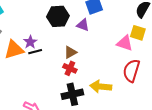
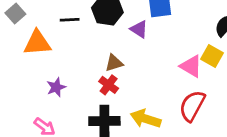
purple star: (30, 42) -> (56, 87), moved
black line: (35, 52) -> (70, 20), moved

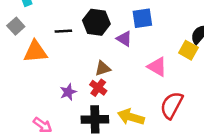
yellow square: (212, 56) -> (188, 50), moved
pink triangle: (191, 66) -> (157, 67), moved
purple star: (56, 87) -> (68, 92), moved

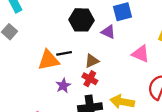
black line: (63, 31) -> (64, 53), moved
orange triangle: (35, 52) -> (49, 60), moved

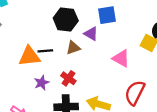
brown triangle: (92, 61) -> (73, 48), moved

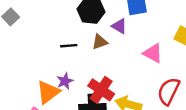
orange triangle: (29, 56) -> (48, 92), moved, turned -30
red cross: (68, 78) -> (101, 90), moved, size x1.5

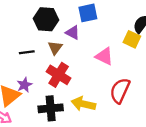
brown triangle: (100, 42) -> (55, 48), turned -32
red cross: (101, 90) -> (59, 75), moved

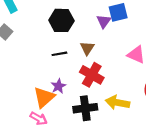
black hexagon: (46, 19) -> (61, 20), moved
purple triangle: (73, 33) -> (104, 21), moved, turned 40

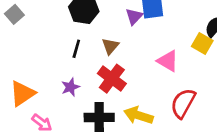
black line: (59, 54) -> (76, 49), turned -72
orange triangle: (44, 97) -> (22, 94), moved

